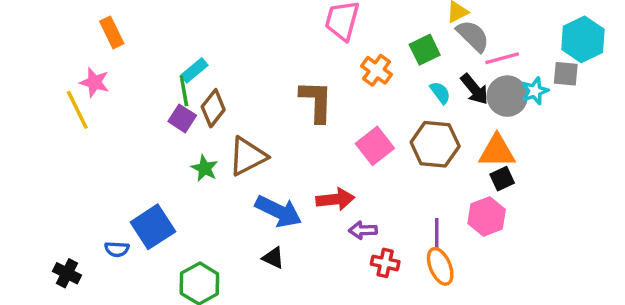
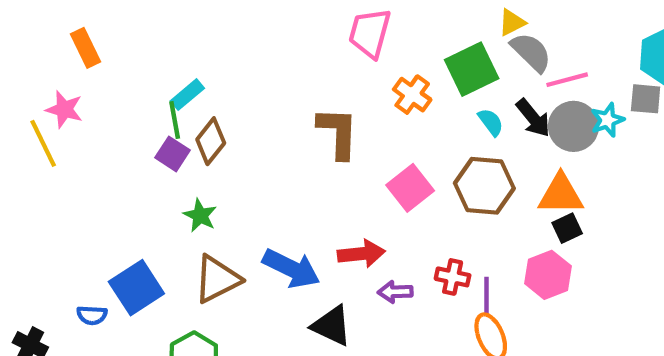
green square: (425, 50) -> (472, 69), size x1.4
brown triangle: (248, 156) -> (217, 279), moved
black triangle: (273, 258) -> (332, 326), moved, size x1.5
red cross: (385, 263) -> (453, 277), moved

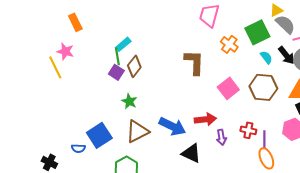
purple arrow: (395, 292) -> (221, 137), turned -98

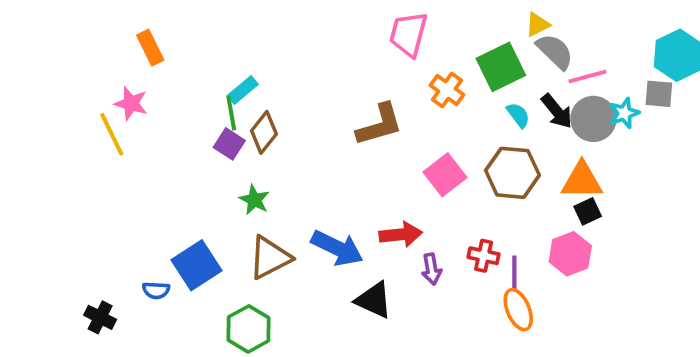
brown L-shape: (194, 62) -> (380, 125), turned 72

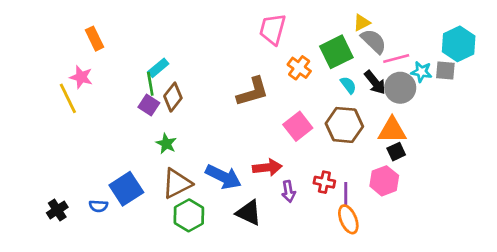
cyan star: (624, 113) -> (421, 72), moved, turned 30
black cross: (100, 317) -> (57, 210), moved, turned 30
green hexagon: (249, 329) -> (189, 215), moved

